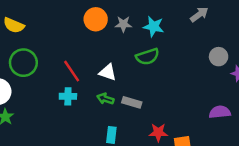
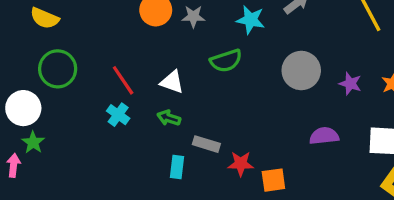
cyan star: (153, 26) -> (251, 20), moved
gray circle: (219, 57) -> (301, 70), moved, size x1.5
cyan cross: (68, 96) -> (118, 115), turned 35
gray rectangle: (132, 102) -> (206, 144), moved

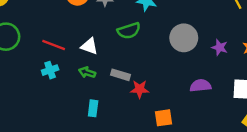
red line: (123, 80) -> (54, 45), turned -35
cyan cross: (118, 115) -> (50, 70), turned 35
gray rectangle: (206, 144) -> (120, 75), moved
red star: (241, 164) -> (140, 89), moved

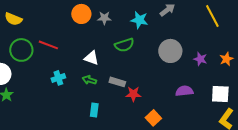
red line: (54, 45) -> (48, 45), moved
orange square: (163, 118) -> (153, 118), turned -35

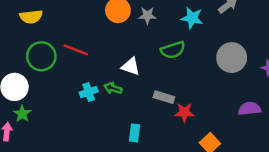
yellow semicircle: (13, 19) -> (31, 17), turned -30
green arrow: (89, 80) -> (113, 88), moved

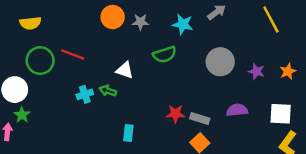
gray rectangle: (164, 97) -> (200, 119), moved

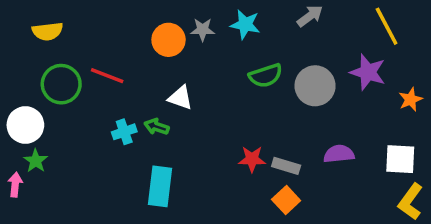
orange circle: (113, 17) -> (169, 40), moved
cyan star: (183, 24) -> (245, 24), moved
green semicircle: (165, 54) -> (266, 76), moved
purple star: (256, 71) -> (368, 72), moved, size x1.5
cyan rectangle: (128, 133) -> (160, 186), moved, size x1.6

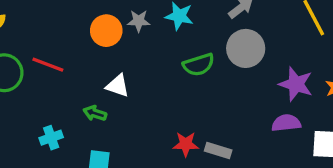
purple star: (368, 72) -> (296, 84), moved
gray circle: (315, 86) -> (246, 48), moved
cyan cross: (124, 132) -> (51, 138), moved
purple semicircle: (339, 154) -> (286, 123), moved

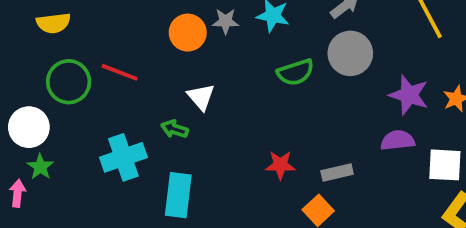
white triangle: (118, 86) -> (201, 97), turned 30
cyan cross: (51, 138) -> (123, 157), size x1.6
gray rectangle: (218, 151) -> (337, 172), moved, turned -30

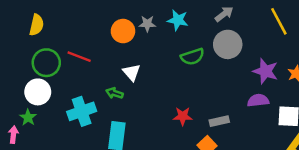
yellow semicircle: (53, 23) -> (37, 25), turned -70
white circle: (29, 127) -> (38, 92), moved

